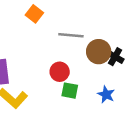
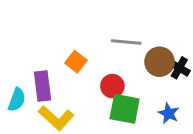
orange square: (34, 14) -> (76, 62), moved
green square: (70, 91) -> (125, 109), size x1.5

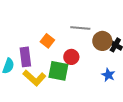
green square: (125, 109) -> (58, 71), moved

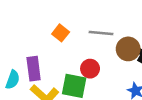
orange square: (47, 41) -> (61, 33), moved

